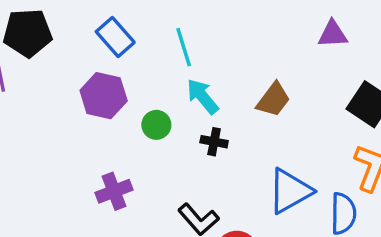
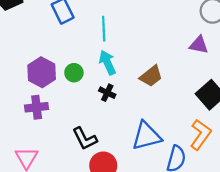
purple hexagon: (104, 96) -> (42, 72), moved

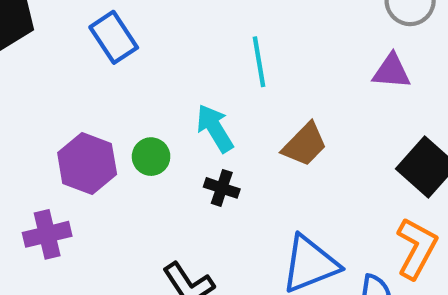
cyan line: (104, 29) -> (259, 62), moved
purple cross: (37, 107) -> (47, 234), moved

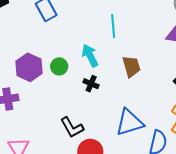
brown trapezoid: (305, 145) -> (131, 66), turned -65

